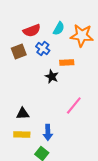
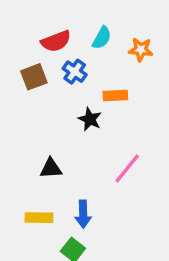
orange star: (82, 36) -> (141, 50), size x0.6
black triangle: (23, 114) -> (51, 168), moved

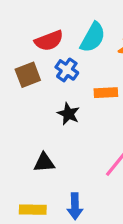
cyan semicircle: (102, 38) -> (93, 37), size x1.4
black star: (90, 119) -> (68, 114), moved

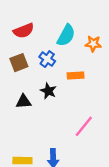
red semicircle: (49, 41) -> (24, 31), moved
black triangle: (44, 162) -> (24, 102), moved

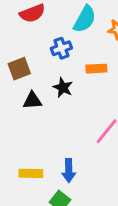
blue cross: (47, 59) -> (61, 48), turned 35
brown square: (19, 63) -> (19, 69), moved

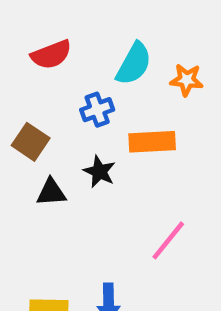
brown square: (19, 69) -> (31, 142), turned -35
orange rectangle: (96, 69) -> (152, 142), size x1.4

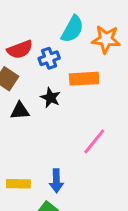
red semicircle: (51, 55) -> (20, 49), moved
orange star: (187, 80) -> (106, 39), size x1.4

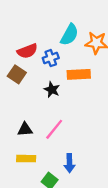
black triangle: (20, 111) -> (25, 129), moved
pink line: (94, 141) -> (54, 129), moved
blue arrow: (56, 181) -> (69, 163), moved

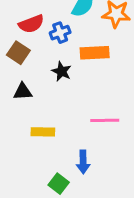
black triangle: (25, 129) -> (23, 92), moved
pink line: (54, 129) -> (105, 120), moved, turned 50
yellow rectangle: (26, 159) -> (43, 132), moved

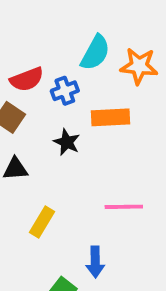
yellow rectangle: (43, 132) -> (42, 222), turned -60

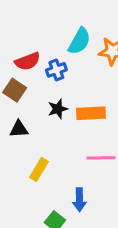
orange rectangle: (110, 117) -> (91, 113), moved
black star: (67, 142) -> (58, 109), turned 30

